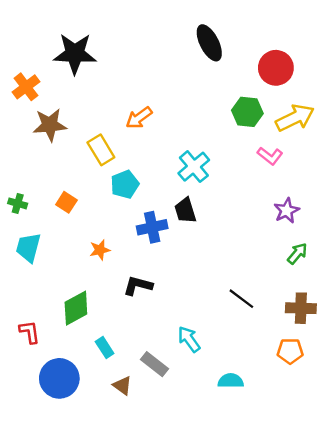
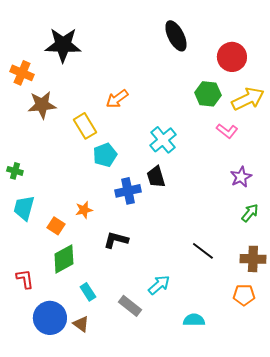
orange cross: (26, 87) -> (22, 73), turned -30
orange square: (66, 202) -> (56, 226), moved
cyan arrow: (189, 339) -> (159, 285), turned 85
brown triangle: (122, 386) -> (81, 324), moved

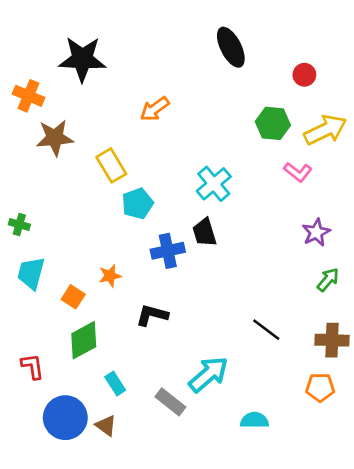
red circle: (232, 57) -> (304, 75), size x0.6
orange arrow: (117, 99) -> (155, 109), moved
cyan arrow: (159, 285) -> (208, 374), size x1.4

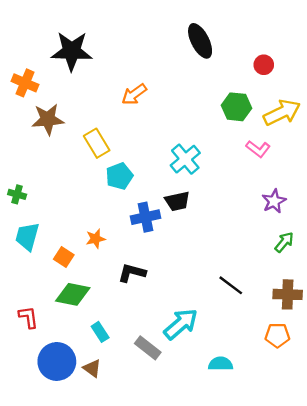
black trapezoid: (205, 232) -> (177, 201), turned -85
green diamond: (84, 340) -> (73, 294), turned 40

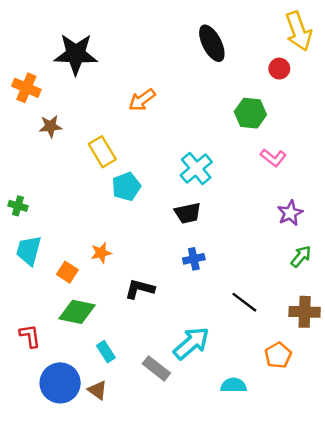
yellow arrow: (282, 113) -> (299, 31), moved, turned 96
brown star: (48, 119) -> (50, 126), size x0.7
blue cross: (146, 217) -> (194, 259), moved, size x0.7
orange pentagon: (277, 335) -> (278, 355), moved, turned -30

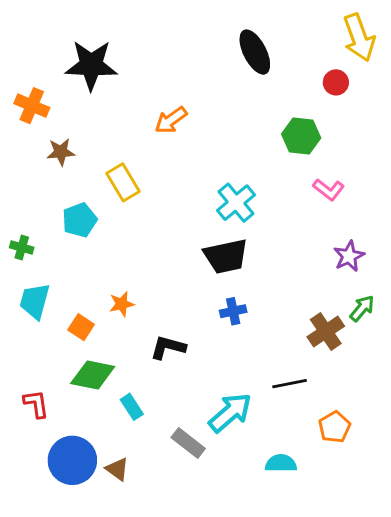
cyan pentagon: (126, 187) -> (80, 220), moved
black trapezoid: (188, 213) -> (226, 256), size x1.4
black line: (244, 302) -> (290, 384), moved, turned -48
brown cross: (305, 312) -> (326, 331), moved, turned -36
cyan rectangle: (106, 352) -> (132, 407), moved

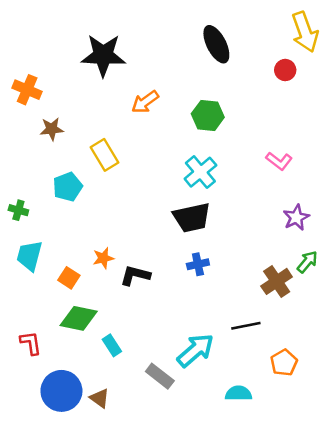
black star: (91, 65) -> (103, 55), moved
green hexagon: (301, 136) -> (208, 116), moved
black L-shape: (168, 347) -> (135, 275), moved

